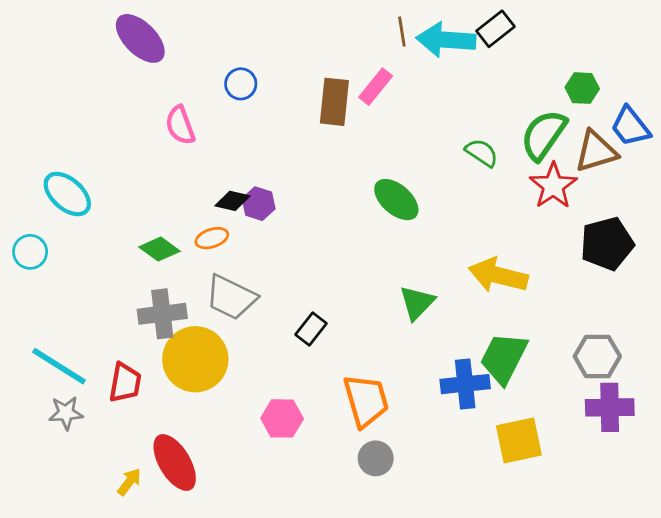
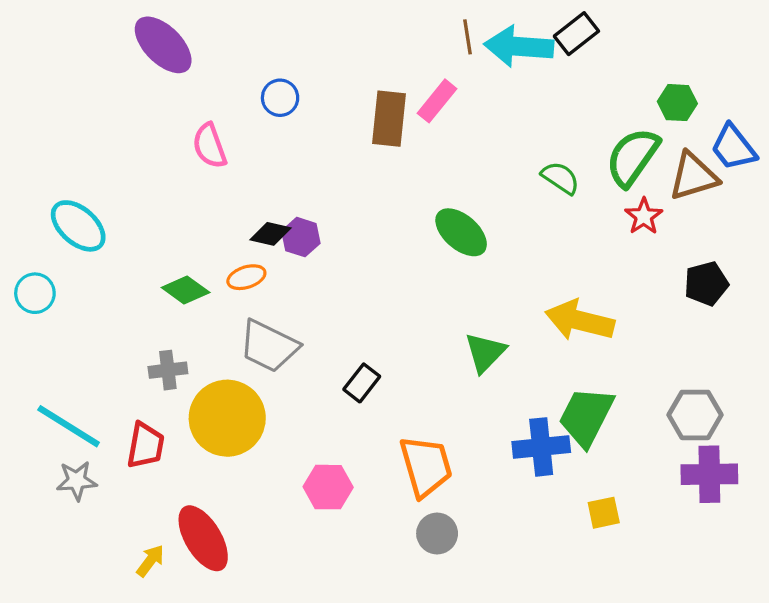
red star: (553, 186) -> (644, 216), size x0.7
black pentagon: (607, 244) -> (706, 284), size x0.7
gray cross: (162, 314) -> (168, 370), moved, size x0.7
yellow square: (519, 440) -> (604, 513), size x0.6

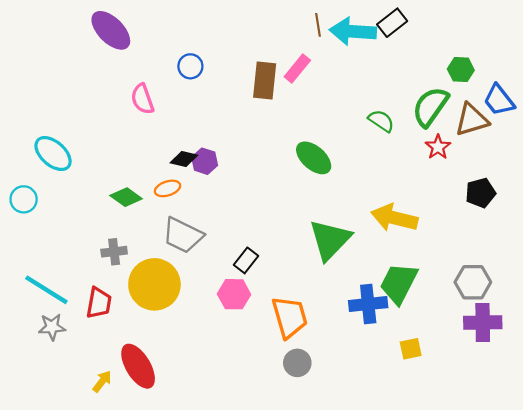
green triangle: (485, 352) -> (330, 240), size x1.5
pink hexagon: (328, 487) -> (234, 294), moved

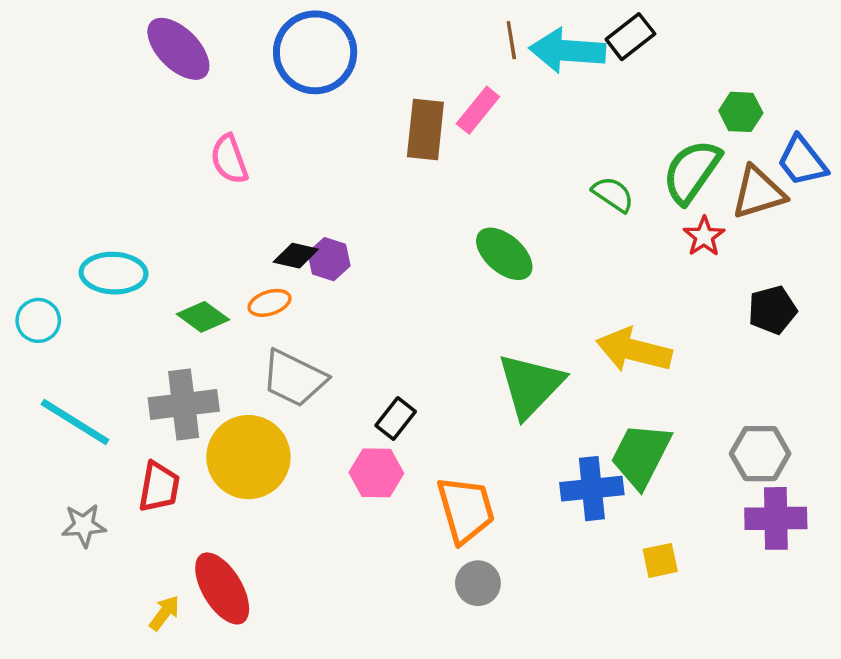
blue circle: (190, 66) -> (315, 52), moved, size x2.0
cyan ellipse: (53, 154) -> (114, 273), moved, turned -39
gray cross: (114, 252) -> (184, 405), size x1.6
cyan line: (46, 290) -> (75, 422), moved

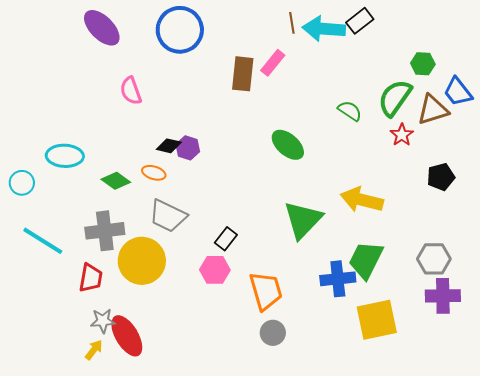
orange ellipse: (269, 303) -> (154, 173), turned 35
gray star: (84, 525) -> (103, 321), moved
yellow square: (660, 560) -> (377, 320), size x2.0

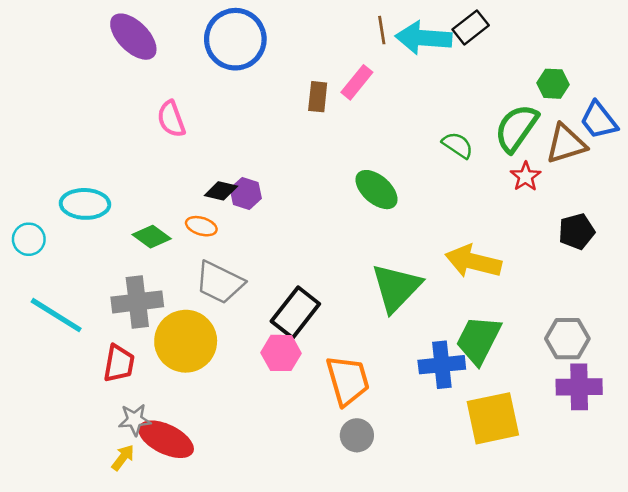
brown rectangle: (243, 74) -> (318, 97), size x0.7
black rectangle: (226, 239) -> (295, 312), size x1.6
red ellipse: (127, 336) -> (166, 439), turned -33

